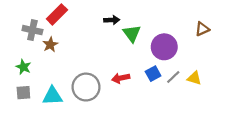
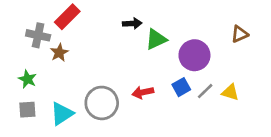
green triangle: (132, 33) -> (156, 39), turned 42
cyan triangle: (52, 96) -> (62, 114), turned -30

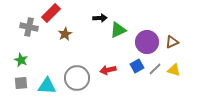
brown triangle: (240, 34) -> (172, 42), moved
brown star: (59, 53) -> (65, 34), moved
cyan triangle: (62, 114) -> (47, 86), turned 36

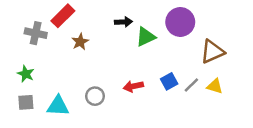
purple circle: (147, 42) -> (180, 22), moved
brown triangle: (172, 42) -> (212, 52), size x1.5
gray circle: (77, 78) -> (95, 96), size x0.6

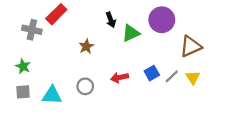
black arrow: (123, 22) -> (111, 20), turned 72
brown star: (80, 42) -> (86, 46), moved
yellow triangle: (215, 86) -> (193, 77), turned 40

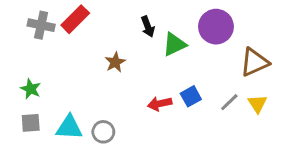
gray cross: (32, 30) -> (41, 25), moved
blue square: (152, 73) -> (191, 96), moved
gray circle: (85, 86) -> (103, 132), moved

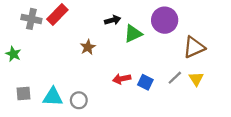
black arrow: (148, 27) -> (113, 20), turned -84
green star: (31, 89) -> (13, 54), moved
blue square: (191, 96) -> (145, 82), moved, turned -35

